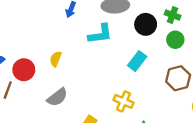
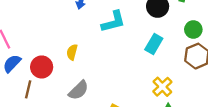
green circle: (175, 40) -> (193, 29), moved
yellow cross: (123, 101) -> (162, 87), moved, turned 30

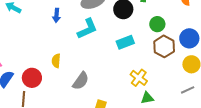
cyan rectangle: (154, 44) -> (125, 42), turned 48
gray semicircle: (79, 90) -> (81, 81), moved

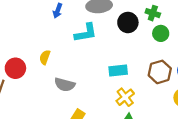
green circle: (157, 24) -> (161, 33), moved
cyan rectangle: (125, 42) -> (118, 71), moved
gray semicircle: (81, 81) -> (65, 85), turned 54

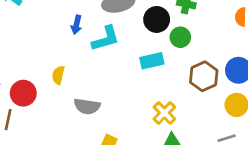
blue arrow: (58, 11) -> (76, 25), moved
green circle: (161, 33) -> (180, 37), moved
cyan rectangle: (118, 71) -> (152, 61), moved

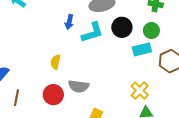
black circle: (157, 19) -> (122, 27), moved
cyan rectangle: (152, 61) -> (142, 49), moved
red circle: (23, 93) -> (53, 95), moved

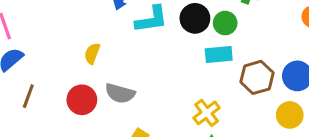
green circle: (151, 31) -> (225, 23), moved

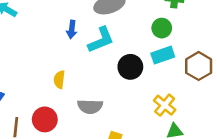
black circle: (195, 18) -> (130, 67), moved
red circle: (82, 100) -> (45, 119), moved

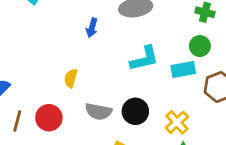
green circle: (162, 28) -> (200, 46), moved
cyan L-shape: (101, 40) -> (144, 59), moved
black circle: (130, 67) -> (135, 111), moved

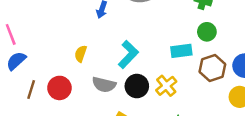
green circle: (200, 46) -> (207, 32), moved
cyan L-shape: (144, 59) -> (128, 54), moved, turned -36
yellow cross: (177, 122) -> (166, 86), moved

